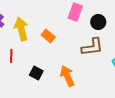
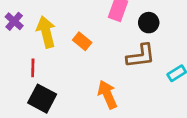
black square: (36, 73) -> (42, 99), moved, size x1.5

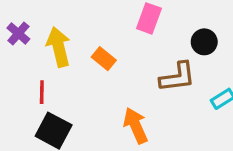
black circle: (149, 23) -> (204, 42), moved

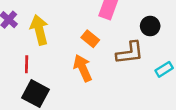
orange rectangle: (104, 59) -> (90, 39), moved
orange arrow: (136, 126) -> (83, 68), moved

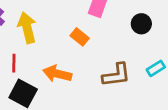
brown L-shape: (130, 53) -> (116, 75), moved
orange arrow: (83, 68) -> (57, 74), moved, turned -52

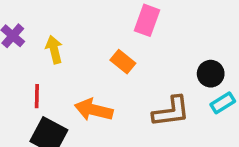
black circle: (141, 24) -> (211, 74), moved
yellow arrow: (27, 28) -> (54, 50), size x0.7

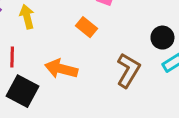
brown L-shape: (171, 112) -> (128, 70), turned -52

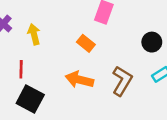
black circle: (162, 38) -> (152, 42), moved
orange arrow: (61, 69) -> (79, 80), moved

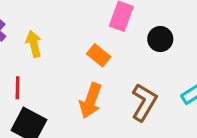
black circle: (152, 42) -> (160, 39), moved
orange arrow: (79, 80) -> (91, 101), turned -84

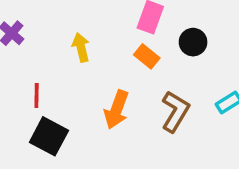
yellow arrow: (34, 44) -> (81, 47), moved
orange rectangle: (99, 55) -> (147, 56), moved

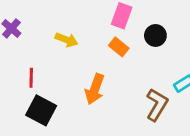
yellow arrow: (81, 47) -> (66, 40), turned 125
brown L-shape: (175, 111) -> (157, 105), moved

